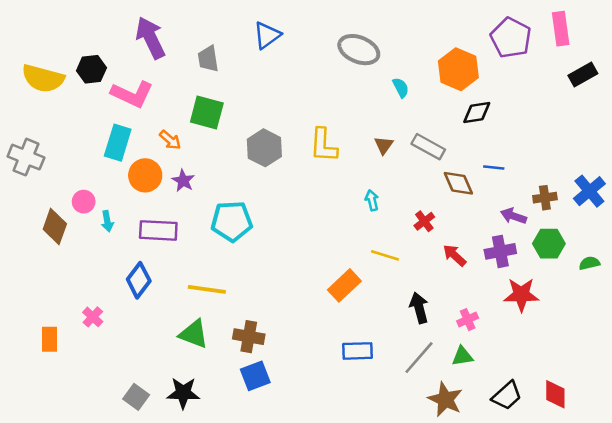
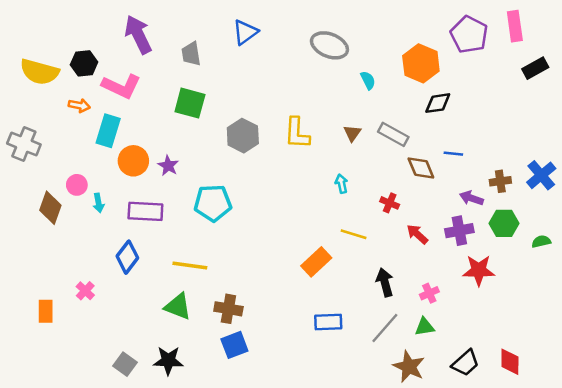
orange arrow: (170, 140) -> (79, 105), moved, turned -30
red cross: (424, 221) -> (390, 203), turned -30

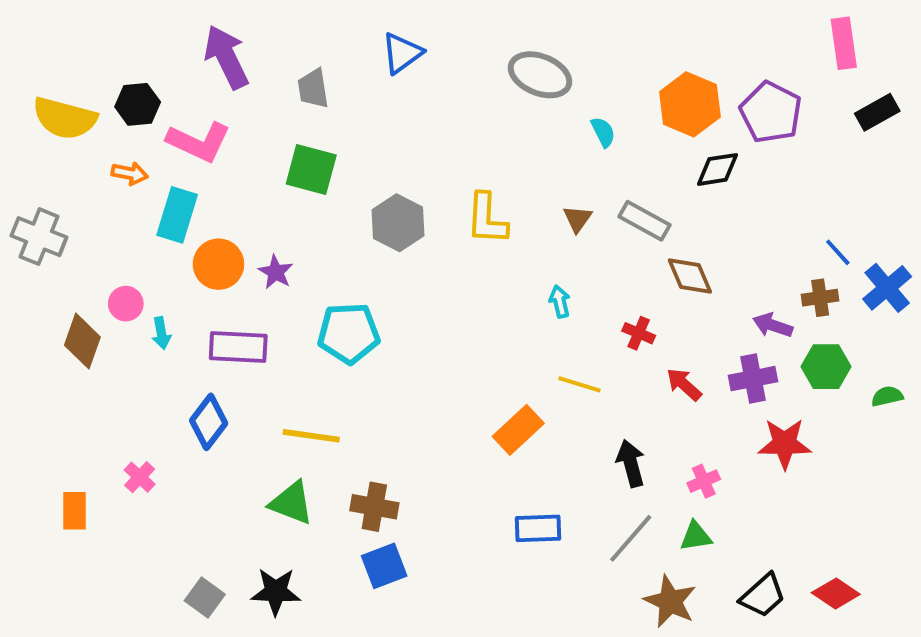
purple pentagon: (469, 35) -> (771, 112), moved
blue line: (453, 154) -> (838, 252), moved, turned 42
red diamond: (510, 362) -> (836, 594), turned -56

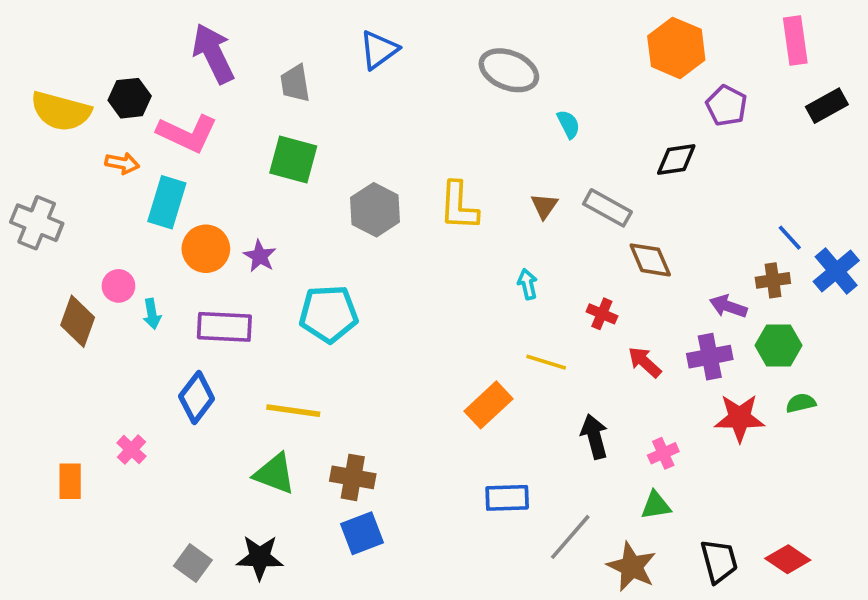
orange hexagon: (690, 104) -> (676, 48), moved
purple pentagon: (771, 112) -> (726, 106), size x0.7
green semicircle: (887, 396) -> (801, 403), moved
gray line: (631, 538) -> (570, 537), moved
black trapezoid: (763, 596) -> (719, 561), turned -63

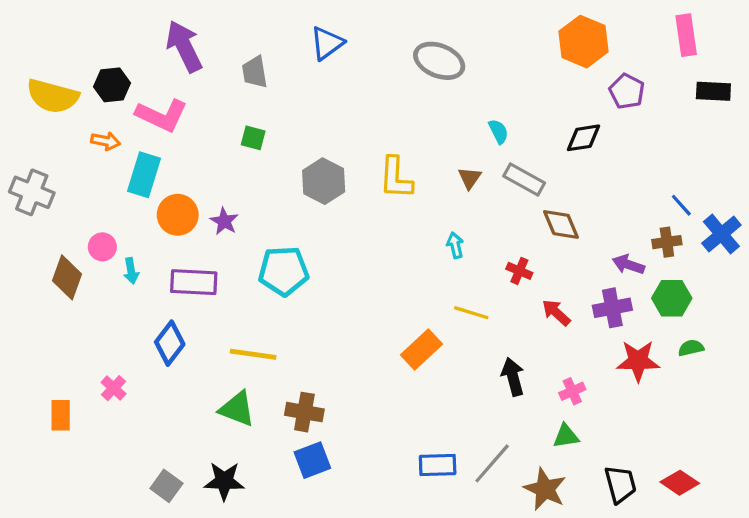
black rectangle: (827, 106) -> (713, 91), turned 32
cyan semicircle: (568, 124) -> (498, 131), moved
green square: (293, 160) -> (253, 138), size x0.6
blue rectangle: (507, 498) -> (438, 465), moved

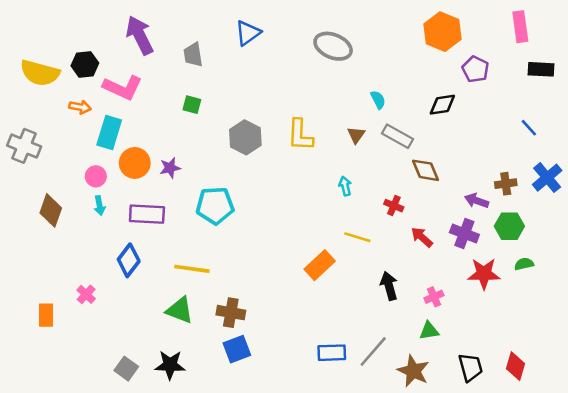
blue line: (681, 205) -> (529, 128), moved
purple star: (224, 221) -> (170, 168), turned 30
pink circle: (102, 247) -> (96, 176), moved
purple cross: (612, 308) -> (464, 234), turned 32
red diamond: (680, 483) -> (515, 366), turned 72

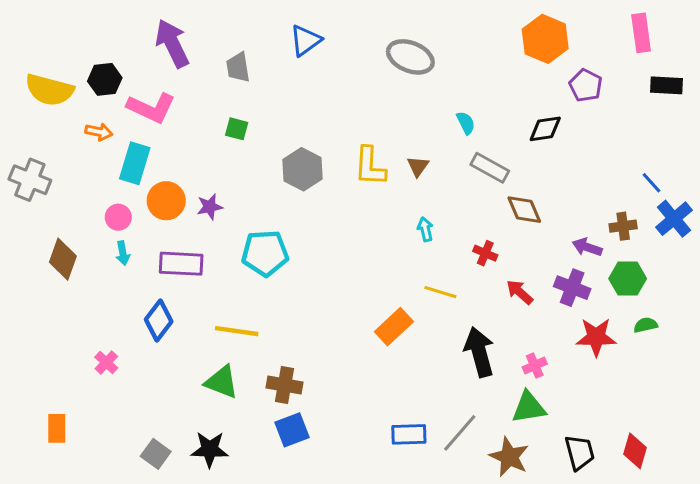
blue line: (529, 128) -> (652, 183), moved
brown triangle: (356, 135) -> (418, 166), moved
black arrow: (389, 286) -> (479, 352), size x1.4
orange rectangle: (46, 315) -> (57, 428), moved
green triangle: (429, 331) -> (529, 407), size x1.4

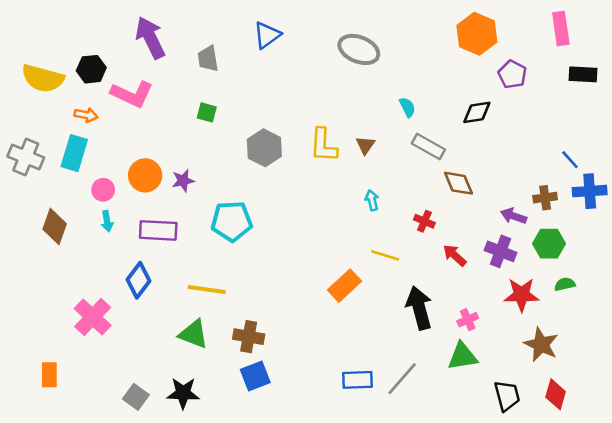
cyan rectangle: (135, 163) -> (74, 153), moved
blue cross: (674, 219) -> (590, 191), turned 36
pink cross: (106, 362) -> (93, 317), size x1.8
brown star: (509, 457) -> (541, 345), moved

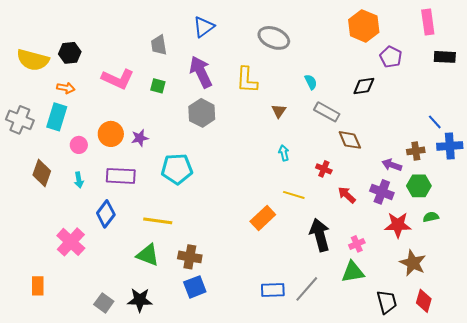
purple arrow: (150, 38) -> (201, 72), moved
pink L-shape: (132, 94) -> (118, 79), moved
yellow L-shape: (323, 145) -> (247, 80), moved
cyan arrow: (107, 221) -> (79, 180), moved

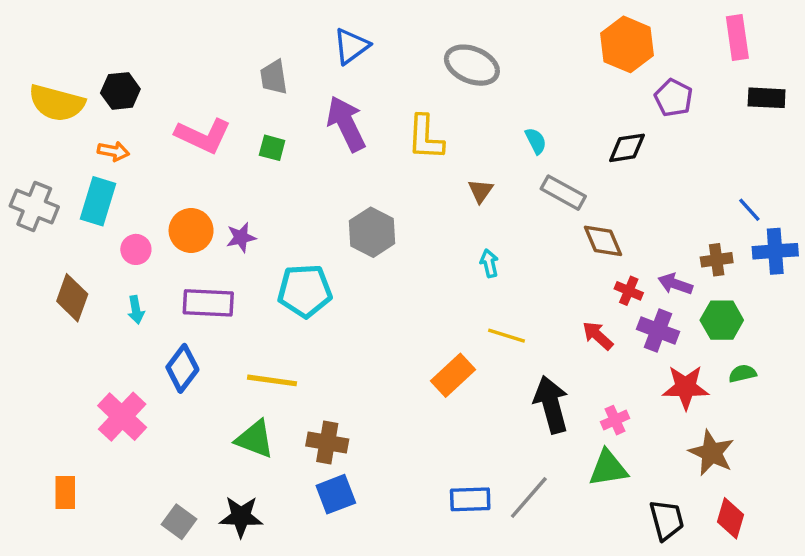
gray hexagon: (202, 113) -> (372, 232), moved
red cross: (324, 169) -> (629, 291), moved

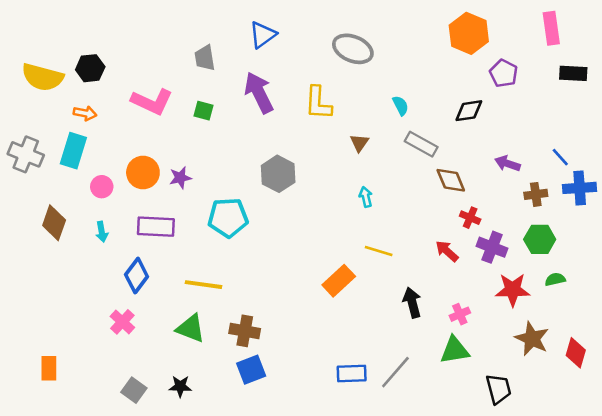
purple arrow: (675, 284) -> (507, 163), moved
black arrow: (551, 405) -> (412, 303), size x0.7
pink cross: (122, 417) -> (122, 322), moved, size x0.7
black star: (241, 517) -> (180, 386), size x0.7
red diamond: (730, 518) -> (576, 353), moved

